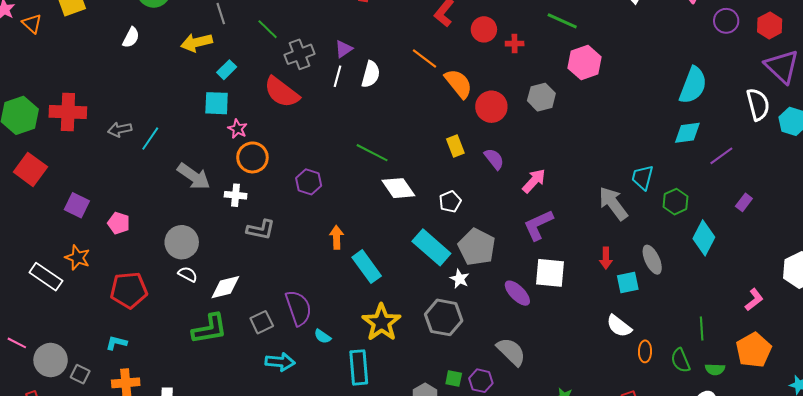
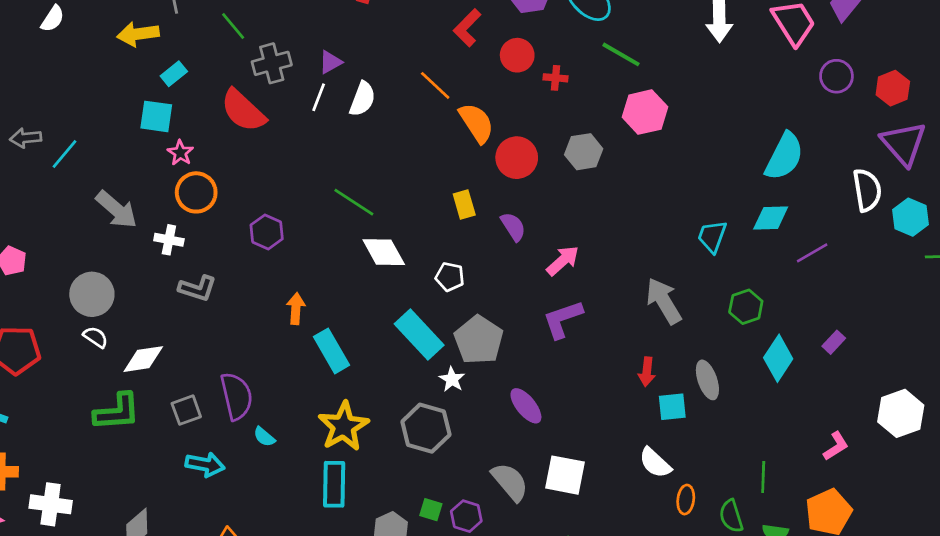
cyan trapezoid: (643, 177) -> (712, 237), moved
white pentagon: (450, 202) -> (450, 277), turned 30
purple rectangle: (744, 202) -> (834, 342), moved
white square: (550, 273) -> (565, 475), moved
cyan rectangle: (359, 367) -> (334, 484), moved

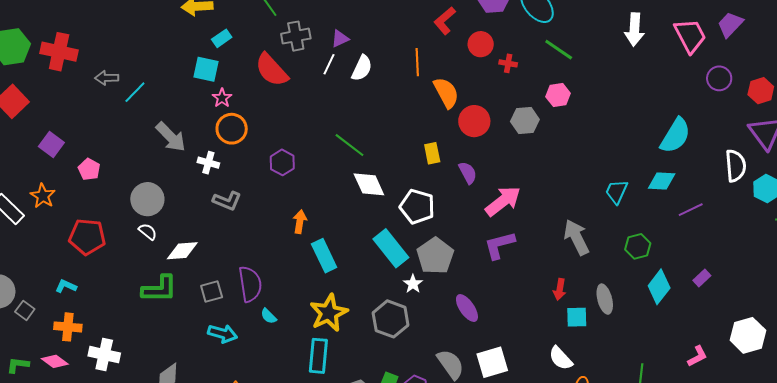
orange line: (435, 85) -> (417, 62), turned 40
pink hexagon: (645, 112) -> (558, 95), moved, size x0.7
pink arrow: (563, 261) -> (503, 201), size x1.4
white pentagon: (450, 277) -> (417, 207), size x1.6
white square: (565, 475) -> (492, 362), turned -32

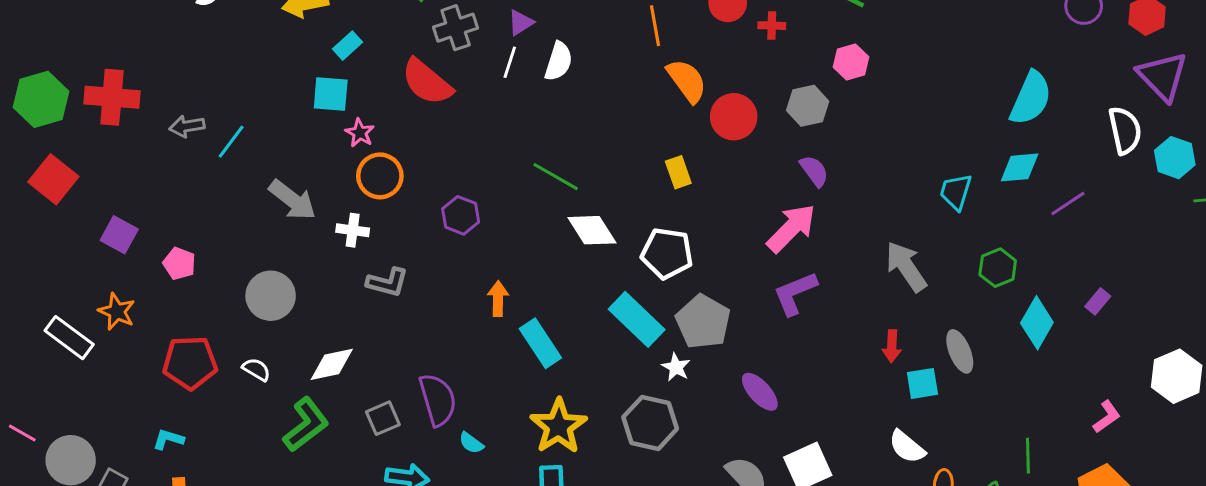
orange line: (417, 62) -> (655, 26), moved
purple semicircle: (468, 173) -> (814, 171), moved
white semicircle: (148, 232) -> (256, 369), moved
green L-shape: (159, 289) -> (306, 425), turned -30

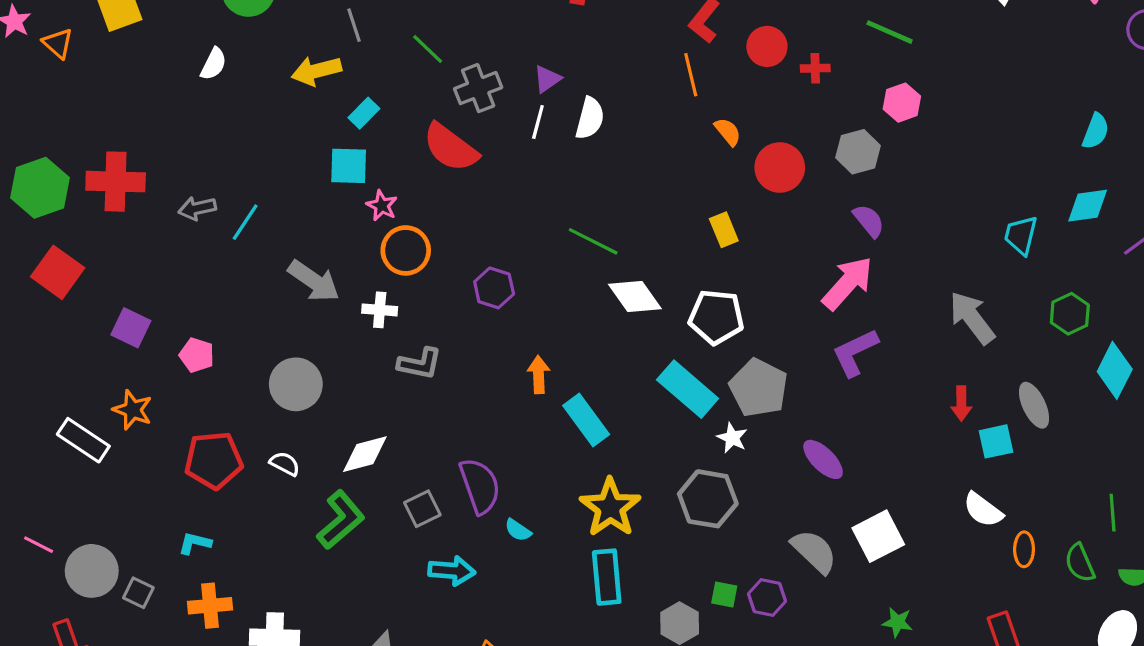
orange semicircle: (687, 81) -> (728, 132), size x0.6
cyan semicircle: (1031, 98) -> (1096, 131), size x0.6

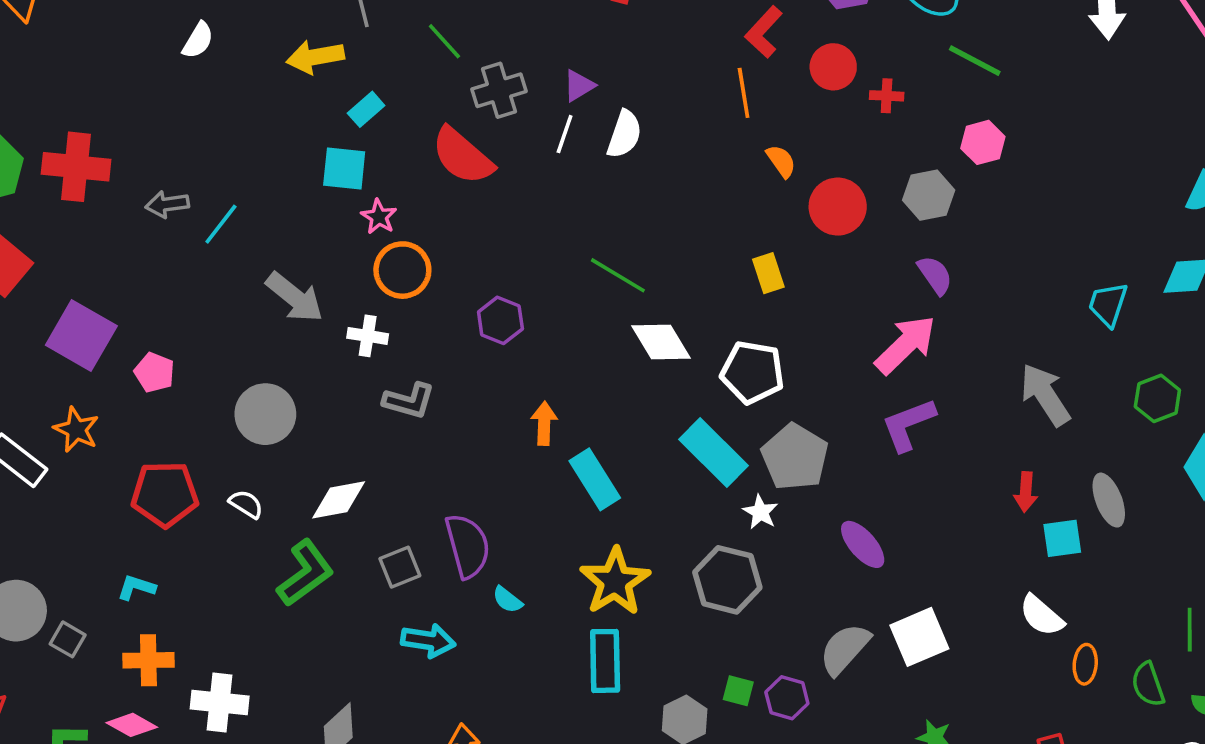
purple square: (131, 328) -> (81, 335), size x1.5
gray semicircle: (814, 551) -> (845, 649), turned -96

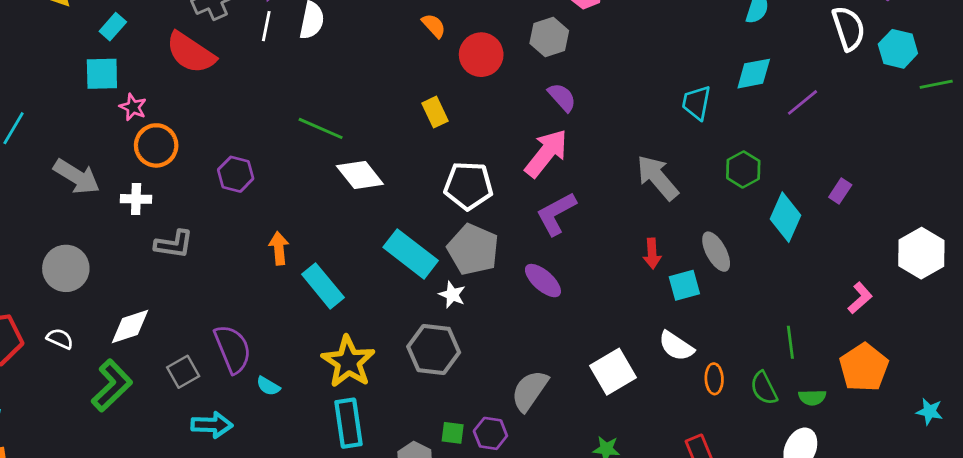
white pentagon: (752, 372) -> (468, 186), moved
purple ellipse: (863, 544) -> (543, 281), moved
white square: (919, 637) -> (613, 372), moved

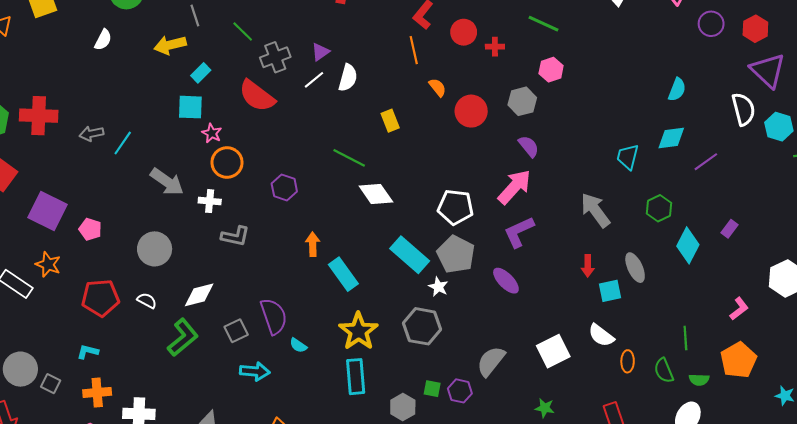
white line: (266, 26) -> (314, 80), turned 35
yellow rectangle: (435, 112) -> (390, 121), moved

